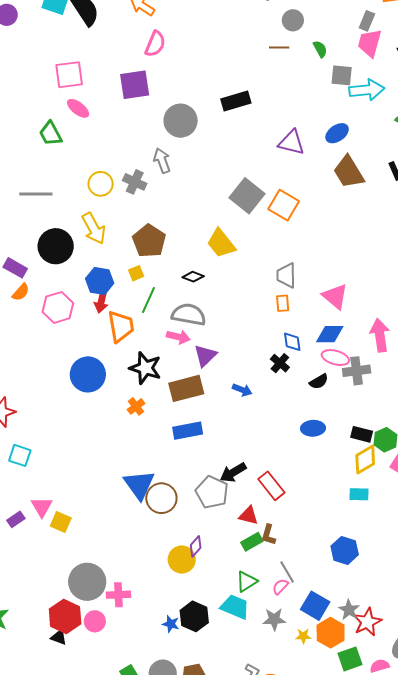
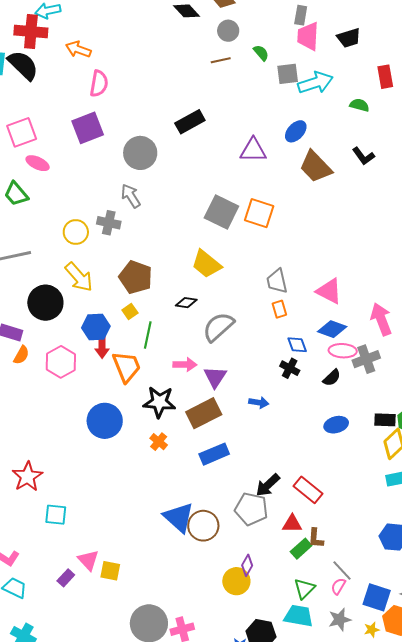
gray semicircle: (189, 314) -> (218, 327), moved, turned -40
blue diamond: (330, 334) -> (332, 329), turned 32

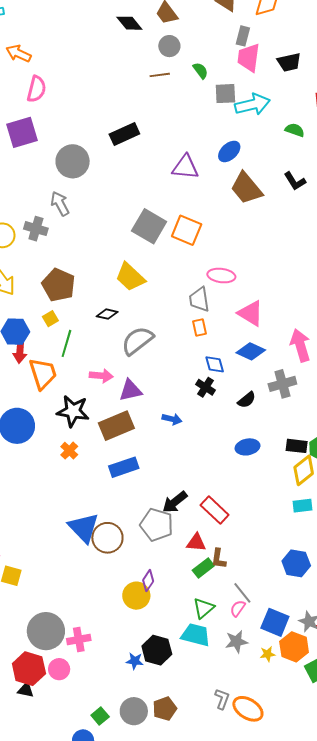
pink ellipse: (343, 351) -> (221, 276), moved
purple triangle: (215, 377) -> (130, 390), turned 40

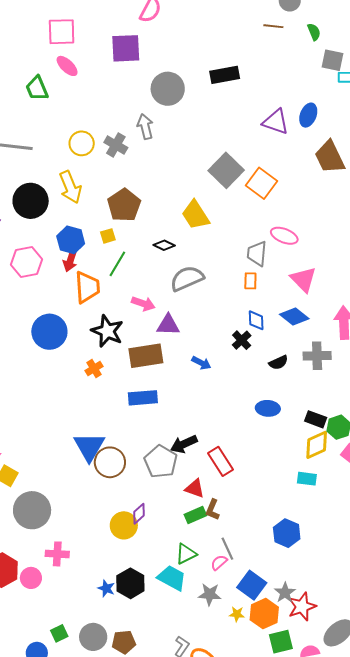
blue ellipse: (229, 151) -> (308, 115), moved, turned -40
gray circle: (46, 631) -> (32, 510), moved

